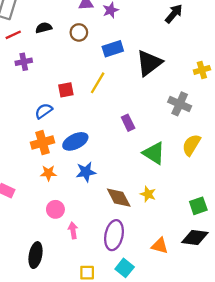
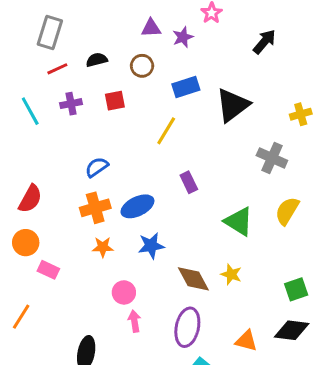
red square: (66, 90) -> (115, 101), moved
purple rectangle: (128, 123) -> (189, 182), moved
pink circle: (55, 209) -> (124, 292), moved

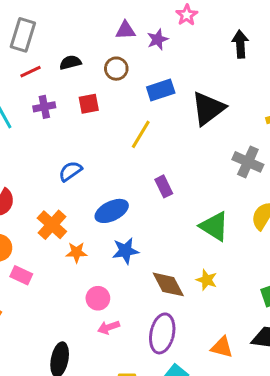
black arrow: (264, 42) -> (240, 44), turned -44
orange cross: (95, 208) -> (52, 225), moved, turned -32
pink arrow: (134, 321) -> (109, 327), turned -100

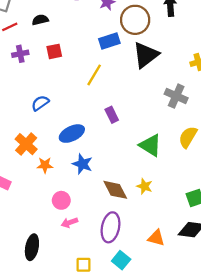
brown circle: (116, 69) -> (135, 20), moved, size x1.6
blue star: (125, 251) -> (82, 164), turned 30

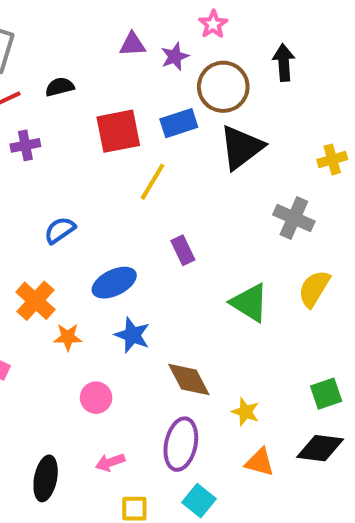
red square: (54, 51) -> (118, 131), moved, size x1.6
yellow star: (145, 186) -> (245, 412), moved
pink arrow: (69, 223) -> (110, 462), moved

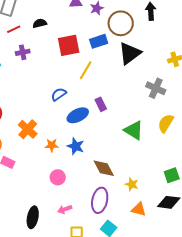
blue semicircle: (60, 230) -> (59, 94), moved
blue ellipse: (114, 283) -> (78, 115), moved
orange star: (68, 337) -> (52, 145), moved

